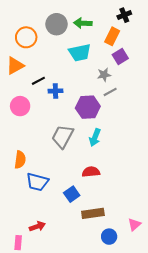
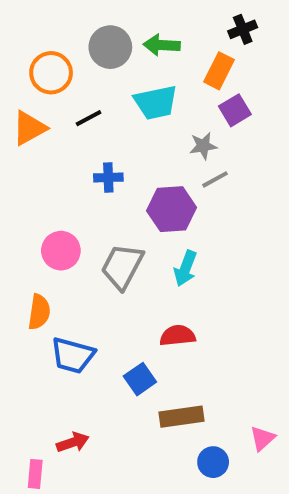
black line: (38, 81) -> (89, 118), moved
pink circle: (20, 106) -> (61, 251), moved

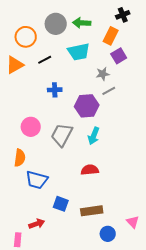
blue square: (140, 379) -> (61, 204), moved, turned -35
pink triangle: (262, 438) -> (133, 222), turned -32

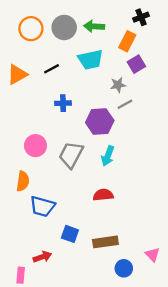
orange circle: (26, 37) -> (31, 29), moved

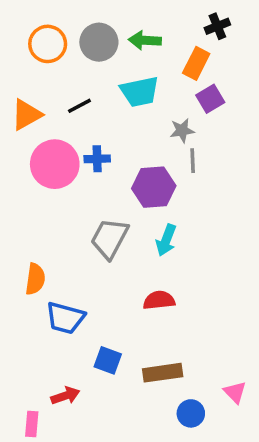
gray line: (125, 104) -> (193, 161), turned -63
pink circle: (35, 146) -> (55, 164), moved, size x1.4

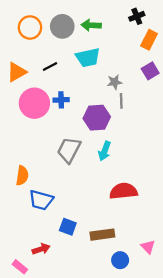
orange rectangle: (196, 63) -> (149, 40), moved
purple square: (210, 99) -> (150, 71), moved
red semicircle: (159, 300) -> (123, 191), moved, size x1.4
pink rectangle: (32, 424) -> (20, 267), turned -56

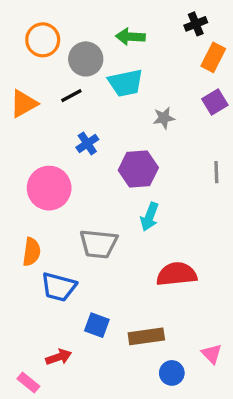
gray circle: (62, 26) -> (86, 59), moved
blue cross: (61, 100) -> (87, 143), turned -32
gray line: (121, 101) -> (216, 172), moved
pink circle: (34, 103) -> (49, 188), moved
gray trapezoid: (69, 150) -> (98, 244), moved, turned -112

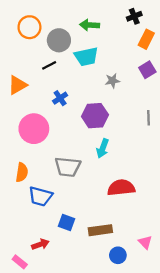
orange triangle: (24, 104) -> (17, 85), moved

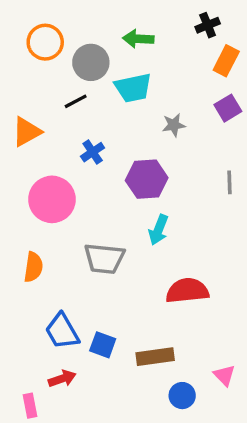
blue trapezoid: (40, 196) -> (62, 331), moved, turned 45
pink rectangle: (20, 262) -> (30, 406), turned 40

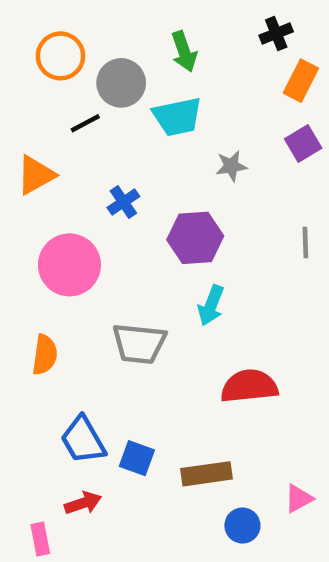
green arrow: (138, 39) -> (184, 51), turned -112
black line: (76, 101) -> (85, 123), moved
pink triangle: (224, 375) -> (299, 499), turned 45

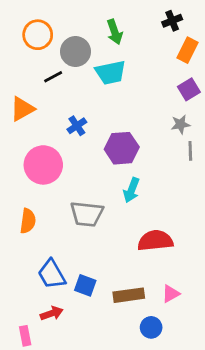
gray star: (231, 166) -> (180, 124), moved
pink triangle: (299, 499) -> (171, 294), moved

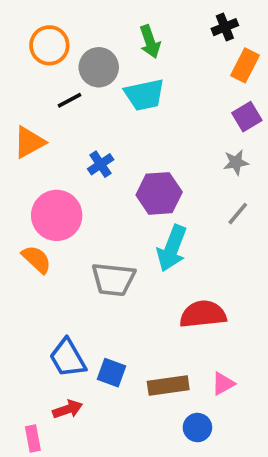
gray line: (190, 151) -> (238, 214), moved, turned 42
cyan arrow: (131, 190) -> (172, 248), size x1.4
orange semicircle: (28, 221) -> (37, 259), moved, turned -55

